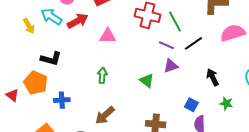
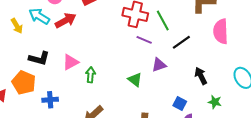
pink semicircle: (233, 33) -> (221, 31), turned -75
pink triangle: (108, 36) -> (71, 62), moved, turned -30
purple line: (166, 45) -> (144, 40), moved

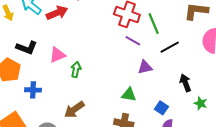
green triangle: (135, 80) -> (129, 95), moved, turned -35
green star: (215, 102) -> (201, 103), moved

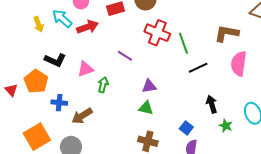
purple line: (133, 41) -> (125, 56), moved
purple triangle: (145, 67) -> (149, 86), moved
green triangle: (129, 95) -> (146, 108), moved
brown arrow: (74, 110) -> (82, 116), moved

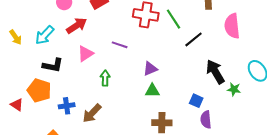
cyan arrow: (62, 19) -> (45, 35), moved, turned -75
yellow arrow: (39, 24) -> (16, 37), moved
pink triangle: (85, 69) -> (86, 54), moved
black arrow: (212, 104) -> (215, 72), size x1.4

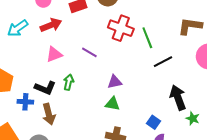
black L-shape: (53, 65) -> (45, 88), moved
brown arrow: (92, 113) -> (49, 114), turned -70

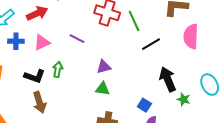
blue cross: (25, 102) -> (16, 41), moved

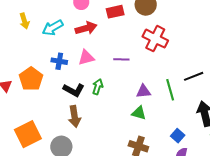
green line: (134, 21) -> (170, 90), moved
purple line: (77, 39) -> (121, 59), turned -35
blue cross: (16, 41) -> (59, 61), moved

